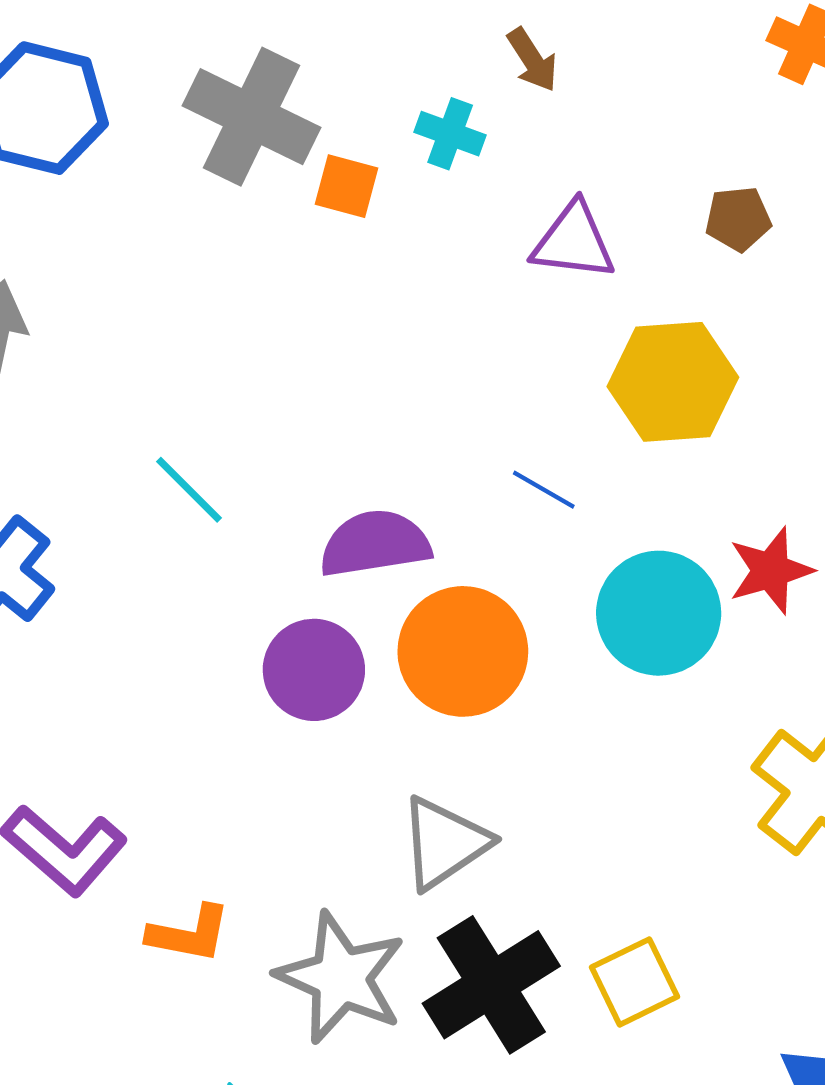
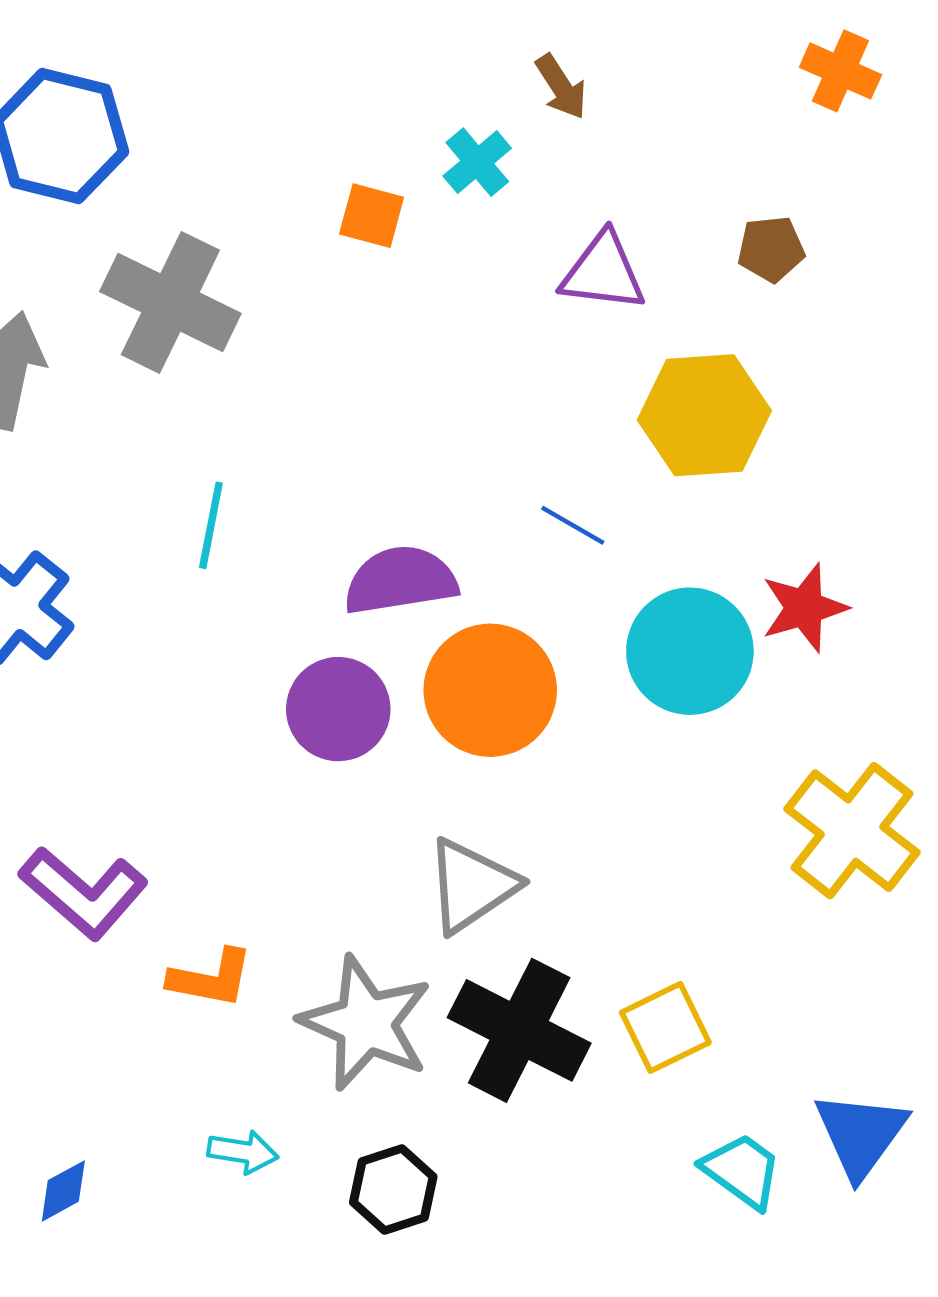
gray cross: (251, 117) -> (170, 302), moved
cyan cross: (450, 134) -> (477, 162), turned 30
cyan line: (189, 490) -> (211, 525), turned 56
black cross: (491, 985) -> (519, 1030), turned -31

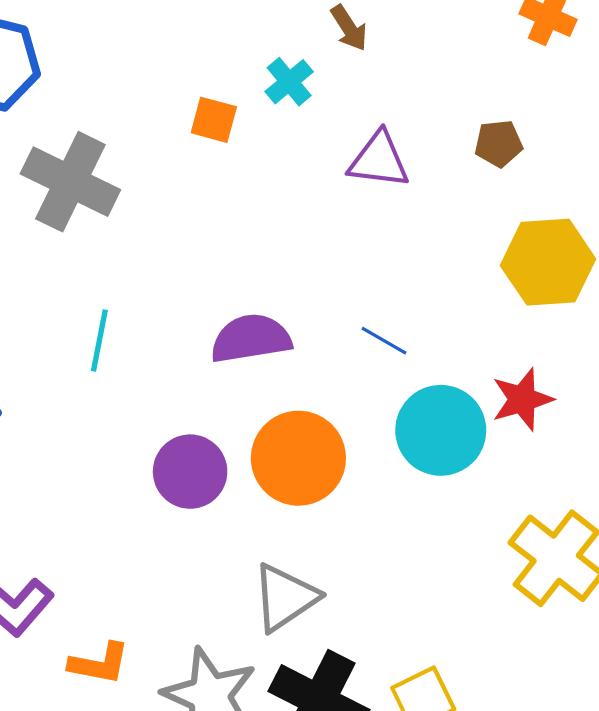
yellow hexagon: (704, 415) -> (548, 262), moved
blue line: (573, 525) -> (384, 341), moved
purple semicircle: (401, 580) -> (251, 339), moved

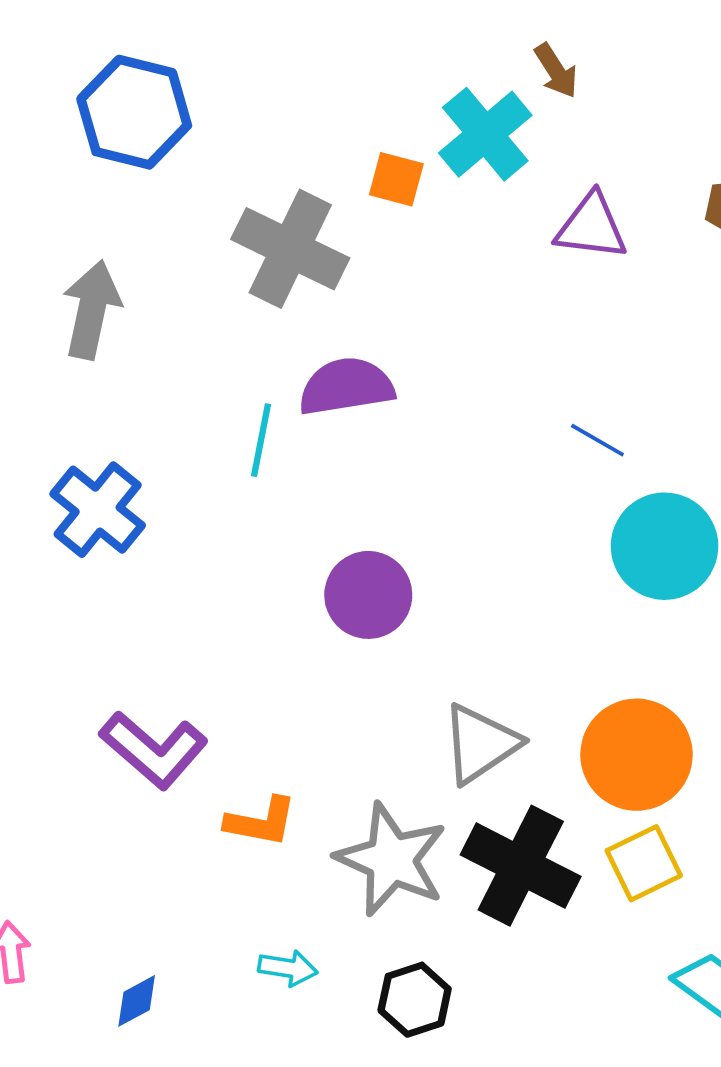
cyan cross: (289, 82) -> (485, 134), size x1.6
gray cross: (70, 182) -> (290, 249), moved
purple semicircle: (251, 339) -> (346, 386), moved
orange circle: (298, 458) -> (636, 755), moved

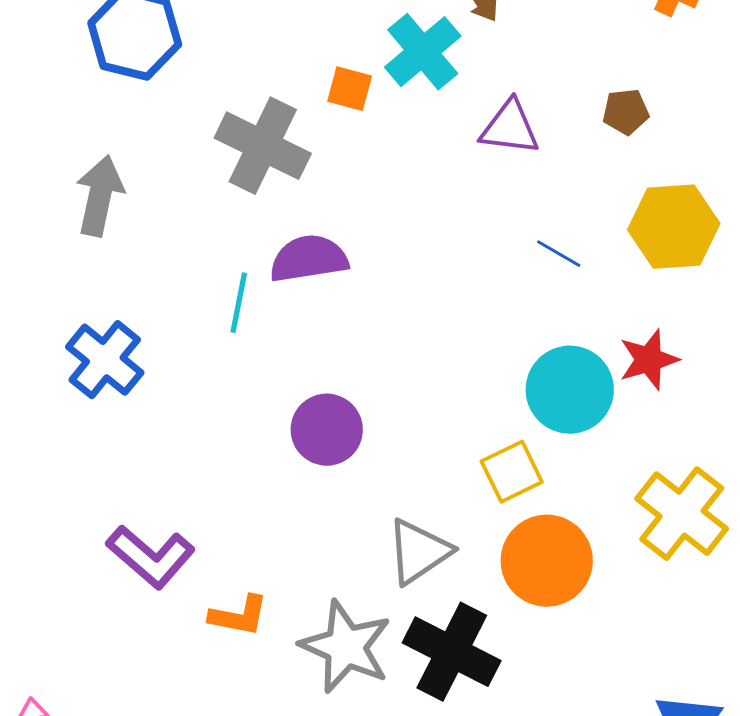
blue line: (597, 440) -> (559, 254), moved
yellow square: (644, 863) -> (512, 472), moved

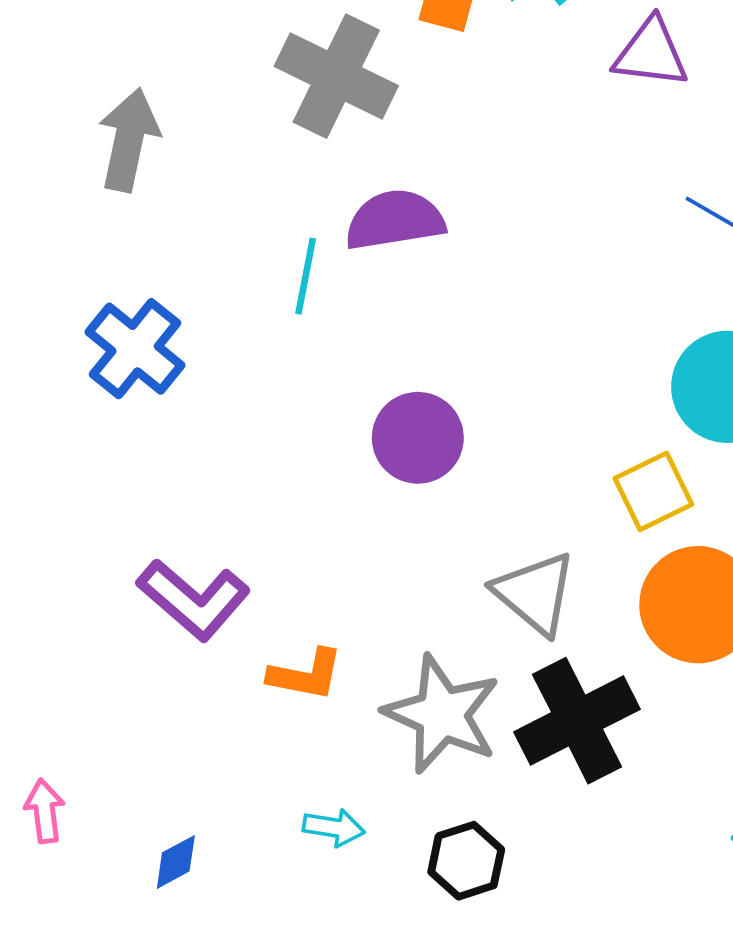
gray triangle: (419, 552) -> (535, 593), turned -46
black cross: (452, 652) -> (577, 721), turned 36

